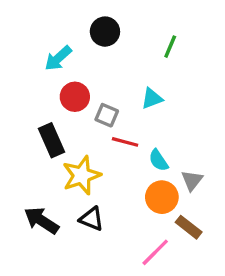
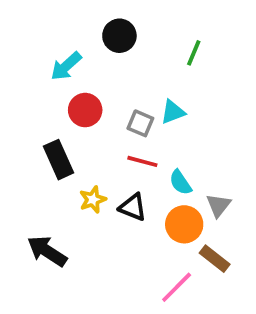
gray square: (107, 115) -> (140, 123), moved
yellow star: (82, 175) -> (93, 200), size x0.6
black triangle: (92, 219) -> (133, 207), moved

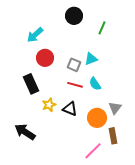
black circle: (119, 36) -> (74, 16), moved
cyan semicircle: (180, 182) -> (95, 84), moved
brown rectangle: (215, 259) -> (113, 136), turned 42

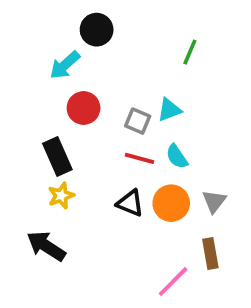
black circle: (74, 16) -> (97, 30), moved
yellow star: (49, 105) -> (61, 196), moved
orange circle: (97, 118) -> (171, 203), moved

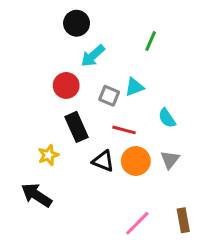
cyan arrow: (65, 65) -> (93, 56), moved
black rectangle: (57, 157) -> (77, 127), moved
cyan semicircle: (177, 157) -> (167, 118), moved
red line: (139, 158) -> (124, 130), moved
brown rectangle: (210, 254) -> (183, 220), moved

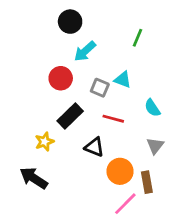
cyan triangle: (134, 87) -> (123, 80), turned 42
black rectangle: (77, 127) -> (70, 116), turned 70
orange circle: (136, 161) -> (120, 171), moved
brown rectangle: (183, 220) -> (147, 182), moved

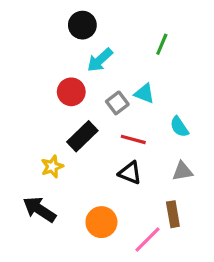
gray square: (100, 88) -> (117, 103), turned 30
gray triangle: (155, 146) -> (182, 171), turned 42
black triangle: (94, 147) -> (130, 173), moved
orange circle: (120, 171) -> (101, 222), moved

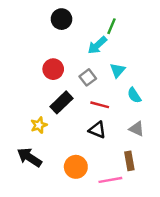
green line: (162, 44) -> (112, 26), moved
cyan arrow: (100, 60) -> (97, 45), moved
cyan triangle: (144, 93) -> (118, 70), moved, turned 49
gray triangle: (182, 171) -> (137, 129), turned 35
pink line: (148, 240) -> (110, 180), turned 35

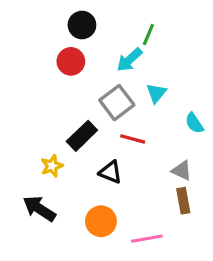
red circle: (53, 69) -> (71, 61), moved
gray square: (88, 77) -> (117, 103), size x1.5
cyan semicircle: (134, 95) -> (194, 123), moved
black triangle: (97, 130) -> (110, 172), moved
brown rectangle: (129, 161) -> (183, 201), moved

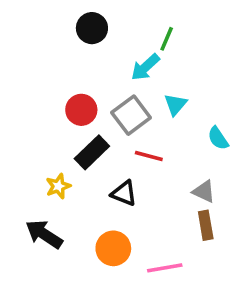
red circle: (71, 61) -> (81, 110), moved

